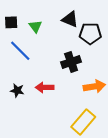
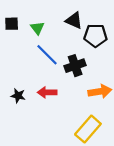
blue line: (20, 51) -> (47, 55), moved

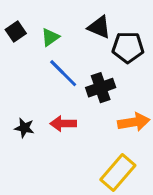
black square: (12, 24) -> (16, 31), turned -32
green triangle: (37, 28) -> (50, 37), turned 32

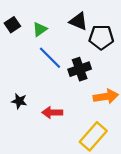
red arrow: (63, 124) -> (52, 112), moved

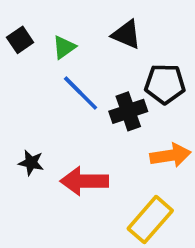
black pentagon: (101, 37) -> (165, 84), moved
red arrow: (52, 112) -> (84, 181), size x1.4

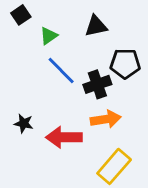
black triangle: (126, 34) -> (96, 26), turned -35
black square: (20, 40) -> (21, 15), moved
orange arrow: (170, 155) -> (106, 119), moved

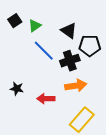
black square: (21, 15) -> (15, 21), moved
black triangle: (96, 26) -> (69, 31), moved, turned 48
red arrow: (64, 137) -> (46, 99), size x0.7

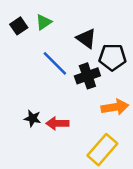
green triangle: (35, 26) -> (44, 22), moved
orange arrow: (76, 86) -> (115, 107), moved
black star: (17, 89) -> (32, 118), moved

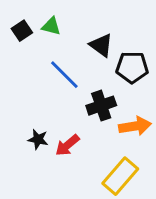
green triangle: (44, 22) -> (51, 26), turned 49
black cross: (87, 76) -> (101, 106), moved
red arrow: (57, 123) -> (67, 145), turned -40

